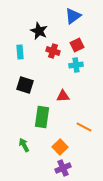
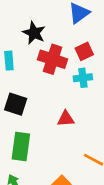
red cross: (53, 51) -> (53, 59), size x1.5
green rectangle: (42, 117) -> (21, 146), moved

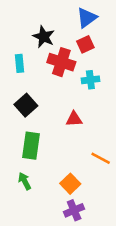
red square: (84, 51) -> (85, 44), moved
black square: (16, 104) -> (26, 105), turned 30

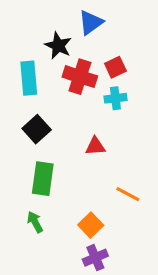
blue triangle: (87, 18) -> (91, 22), moved
red square: (85, 44) -> (115, 67), moved
cyan rectangle: (20, 63) -> (29, 78), size x1.5

